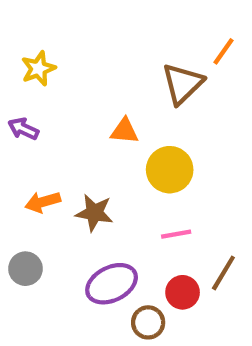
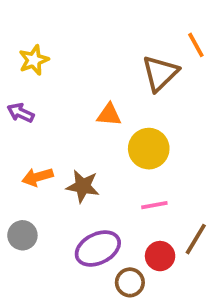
orange line: (223, 51) -> (196, 45), turned -64

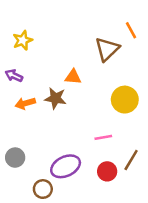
yellow circle: (149, 149) -> (125, 100), moved
orange arrow: (38, 177) -> (25, 103), moved
brown star: (83, 186) -> (55, 98), moved
brown circle: (130, 282) -> (43, 189), moved

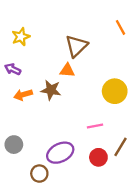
brown triangle: (107, 49) -> (76, 46), moved

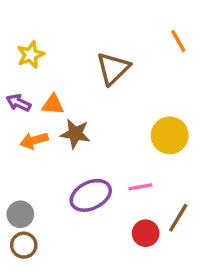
orange triangle: (67, 70) -> (53, 104), moved
purple ellipse: (60, 153) -> (91, 195), moved
brown circle: (39, 174) -> (24, 245), moved

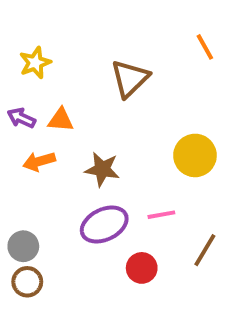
brown star: (75, 134) -> (102, 169), moved
red circle: (146, 233) -> (142, 268), moved

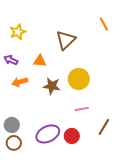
orange triangle: (61, 120) -> (40, 61), moved
yellow circle: (195, 155) -> (79, 79), moved
purple ellipse: (104, 225) -> (48, 134), moved

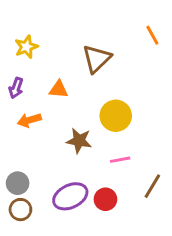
purple arrow: (11, 60) -> (16, 88), turned -96
brown star: (52, 86) -> (79, 141), moved

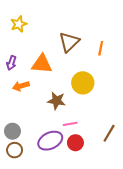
orange line: (152, 35) -> (101, 48), moved, turned 40
yellow star: (26, 47) -> (19, 24), moved
orange triangle: (59, 89) -> (42, 64), size x1.5
pink line: (120, 160) -> (70, 124), moved

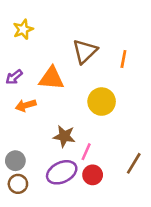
purple arrow: (11, 63) -> (14, 77), turned 32
brown star: (57, 101) -> (64, 136), moved
pink line: (70, 124) -> (86, 152), turned -56

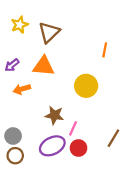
brown triangle: (85, 51) -> (49, 32), moved

